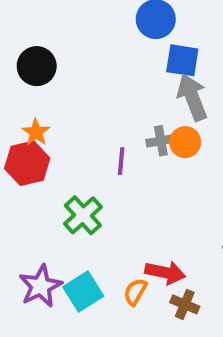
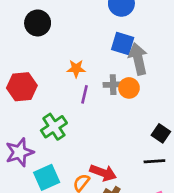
blue square: (182, 60) -> (123, 43), moved
orange star: (36, 132) -> (76, 69), moved, turned 30
purple star: (41, 286) -> (19, 152), moved

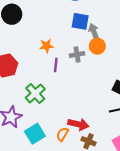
gray arrow: (138, 59) -> (94, 32), size x0.7
orange circle: (129, 88) -> (97, 46), moved

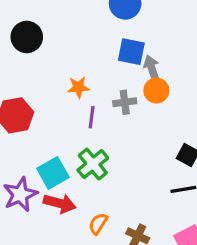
green cross: (35, 93) -> (93, 164), moved
red arrow: (78, 124) -> (60, 203), moved
cyan square: (35, 134) -> (53, 173), moved

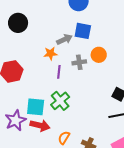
gray arrow: (152, 68) -> (64, 39), moved, turned 84
cyan square: (53, 173) -> (36, 107), turned 36

